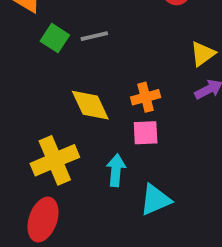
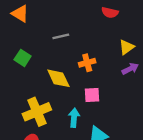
green square: (55, 38) -> (23, 58), moved
orange cross: (146, 97) -> (87, 63), moved

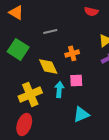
green square: (23, 58) -> (18, 49), size x1.5
cyan arrow: (74, 118) -> (59, 89), moved

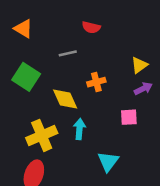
red semicircle: (91, 11) -> (91, 27), moved
pink square: (76, 80) -> (129, 117), moved
cyan triangle: (81, 114) -> (108, 162), turned -30

